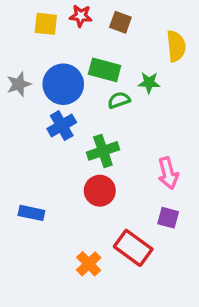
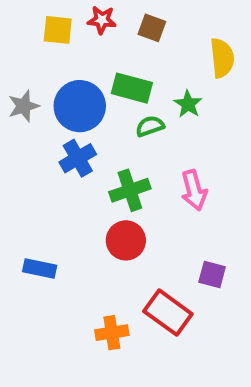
green star: (149, 83) -> (188, 104), turned 30
pink arrow: (168, 173) -> (194, 190), moved
orange cross: (89, 264) -> (112, 333), turned 35

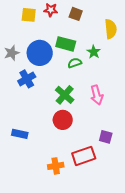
blue cross: (78, 158) -> (27, 79), moved
green cross: (130, 190) -> (65, 95), turned -30
red rectangle: (168, 313) -> (84, 156), turned -55

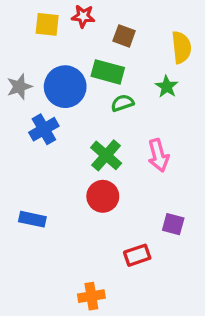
brown square: (76, 14) -> (124, 36), moved
green star: (94, 52) -> (167, 87), moved
red rectangle: (84, 156) -> (137, 255), size x0.7
orange cross: (56, 166) -> (91, 296), moved

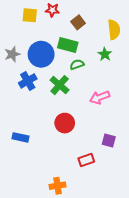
brown square: (124, 36) -> (78, 22), turned 32
green cross: (106, 155) -> (60, 85), moved
pink arrow: (158, 155) -> (100, 97), turned 84

